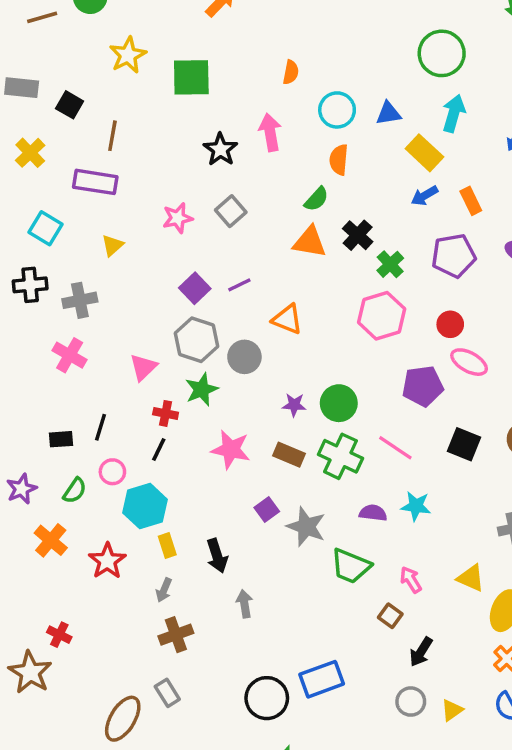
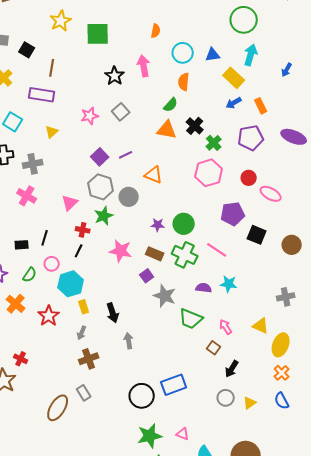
pink ellipse: (469, 362) -> (271, 194), moved
black square: (464, 444) -> (257, 235), moved
purple square: (267, 509) -> (147, 276), moved

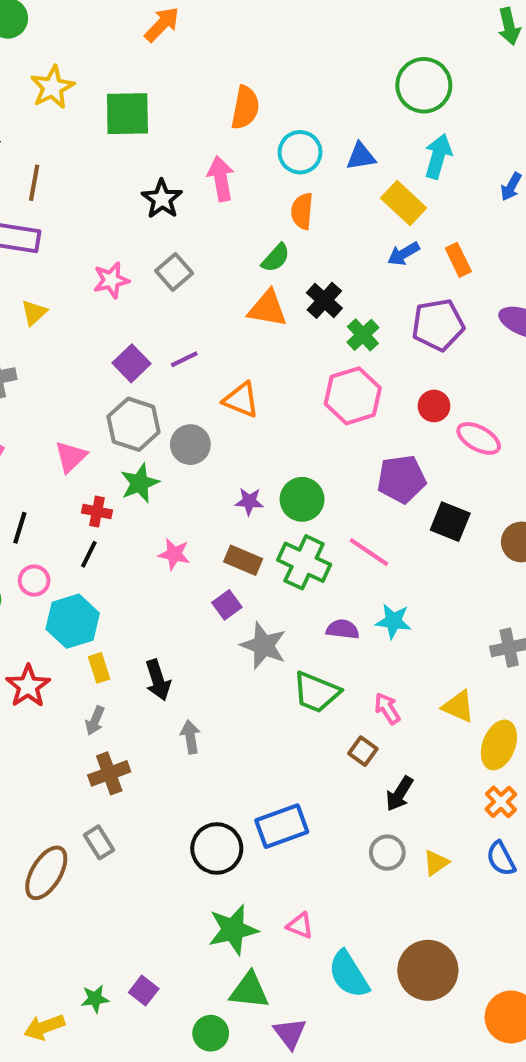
orange semicircle: (156, 31) -> (245, 108), size x1.5
pink star: (121, 251) -> (174, 554), size x0.7

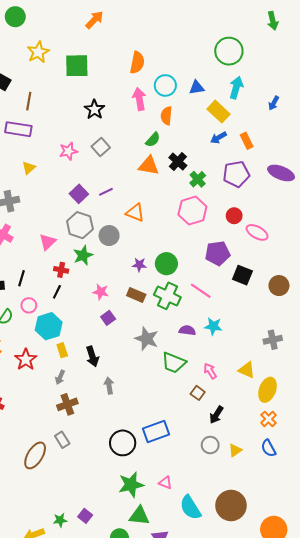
pink arrow: (221, 179) -> (139, 99), moved
purple square: (227, 605) -> (108, 318), moved

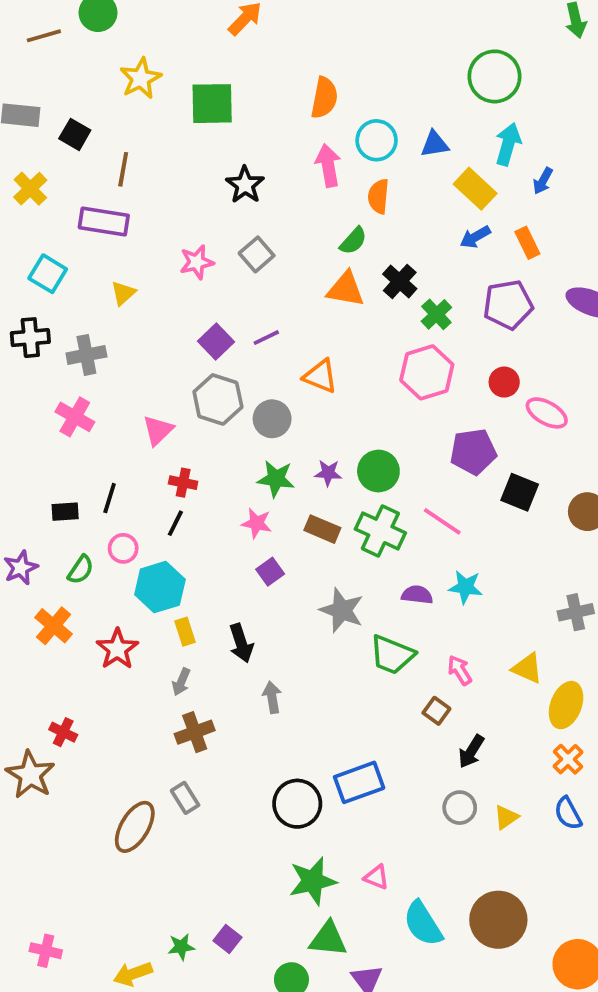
blue arrow: (274, 103) -> (543, 181), moved
green star: (83, 255) -> (276, 479), moved, turned 30

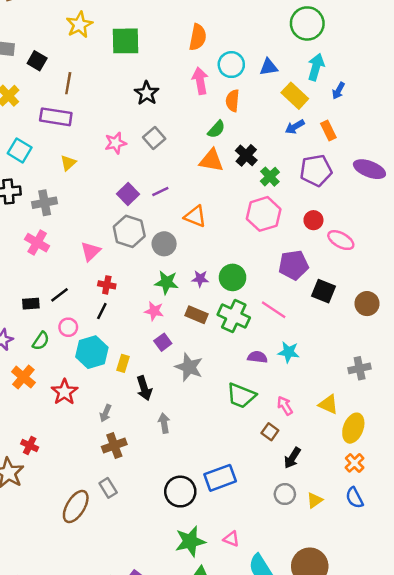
black line: (110, 498) -> (60, 295), turned 36
gray star: (342, 610) -> (189, 367), moved
yellow rectangle: (185, 632) -> (123, 363), moved, turned 35

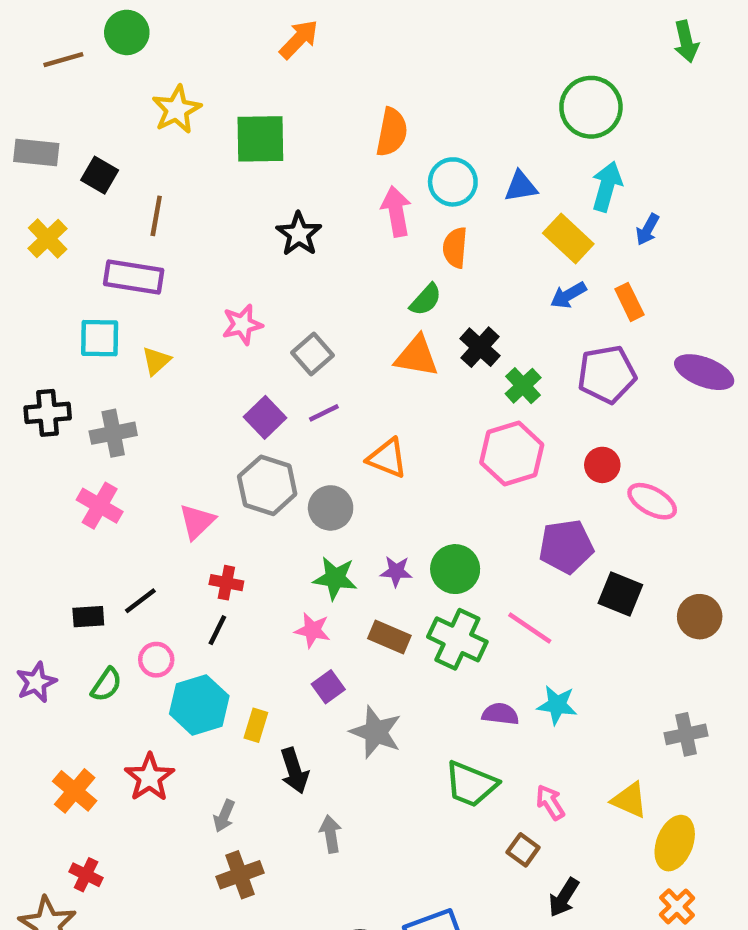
gray square: (154, 138) -> (312, 354), moved
cyan square: (20, 150) -> (100, 338), moved, turned -30
orange cross: (23, 377) -> (75, 791), moved

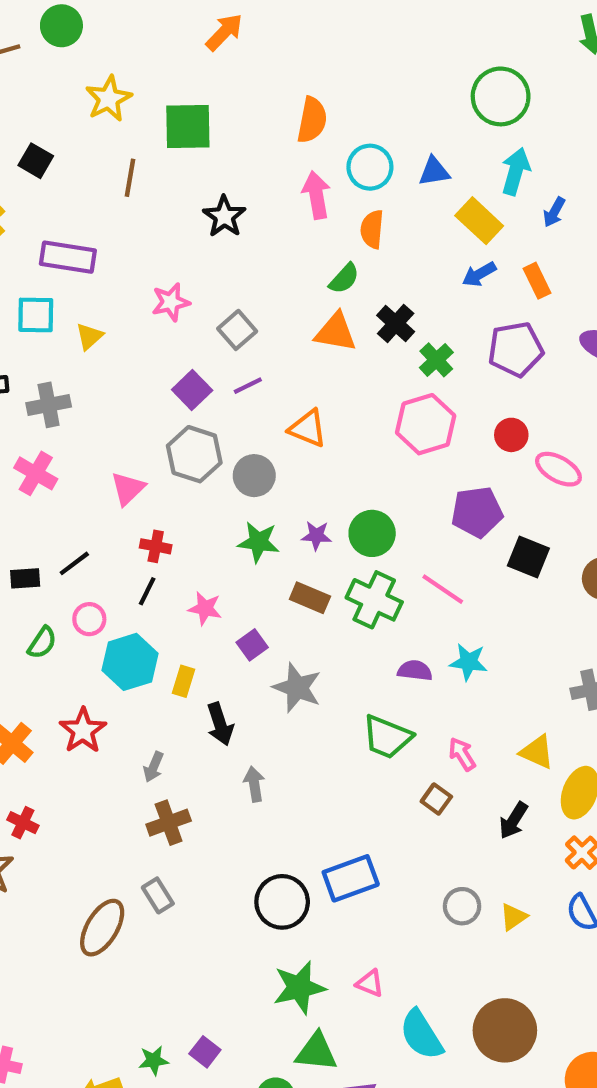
brown line: (156, 216) -> (130, 178), moved
pink star: (312, 630) -> (205, 608), moved
black arrow: (564, 897) -> (513, 820), moved

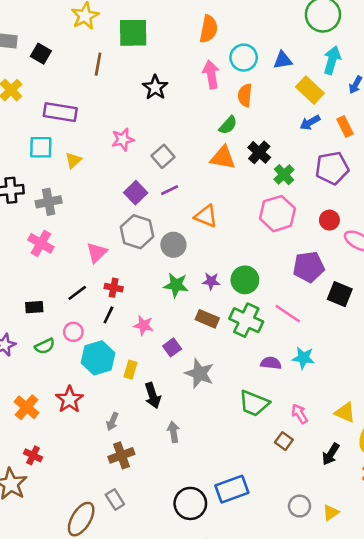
black line: (74, 563) -> (77, 293), moved
green semicircle: (42, 643) -> (45, 346), turned 30

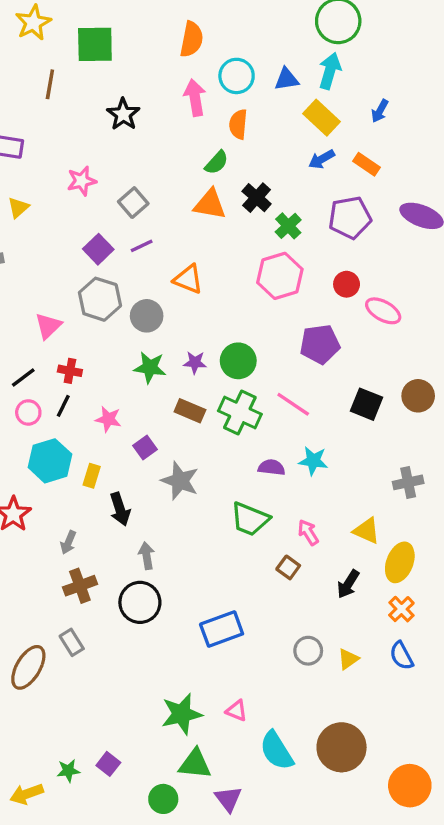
cyan arrow: (332, 60) -> (330, 71), moved
orange rectangle: (345, 126) -> (367, 164), turned -30
black square: (340, 294) -> (367, 404), moved
pink circle: (73, 332) -> (28, 412), moved
black circle: (190, 503) -> (140, 602), moved

